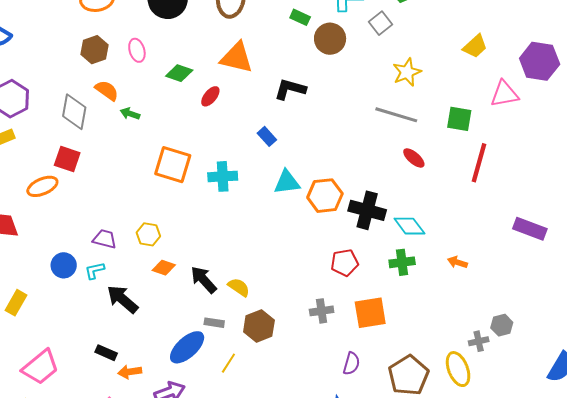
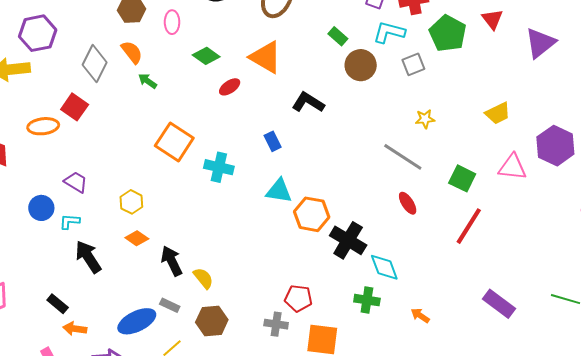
yellow star: (407, 72) -> (425, 119), size x0.7
purple trapezoid: (105, 239) -> (76, 182), moved
red pentagon: (345, 263) -> (298, 298), moved

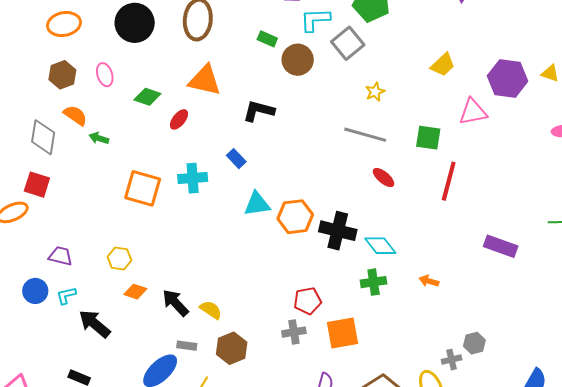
gray square: (413, 64) -> (348, 43), size x1.4
cyan cross: (219, 167) -> (193, 178), moved

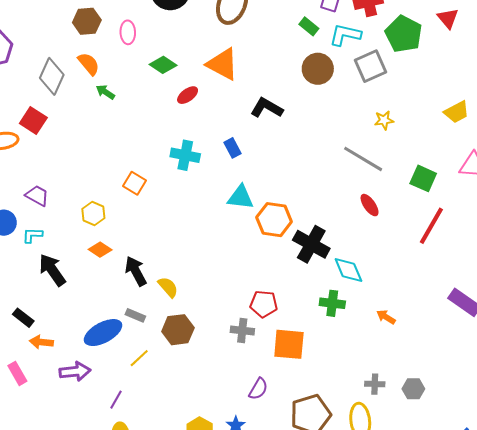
green rectangle: (267, 39) -> (309, 26), moved
orange square: (143, 188) -> (134, 183), moved, size x0.6
gray cross: (452, 360) -> (375, 384), moved

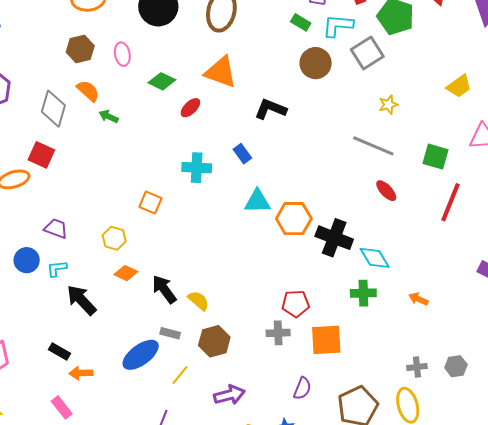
purple arrow: (75, 371) -> (229, 395), moved

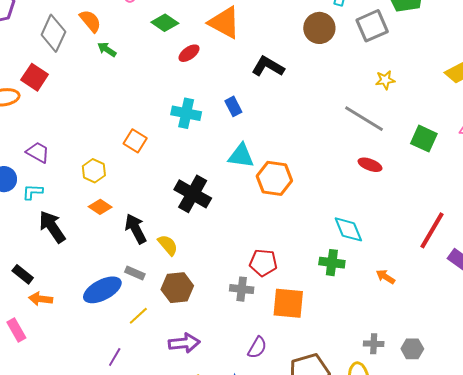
red ellipse: (386, 191) -> (370, 165), turned -35
red line: (450, 202) -> (432, 230), moved
black cross: (334, 238) -> (193, 194), moved

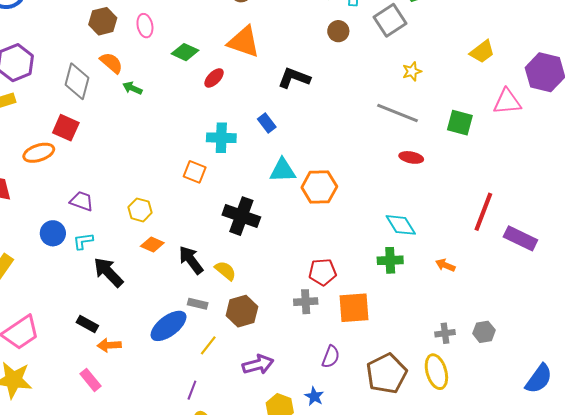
brown circle: (319, 28) -> (338, 31), size x0.7
orange square: (135, 141) -> (195, 172), moved

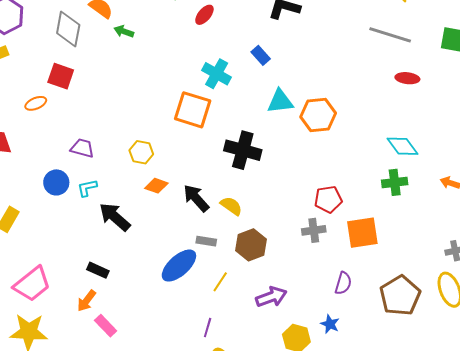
cyan cross: (221, 138) -> (217, 74), turned 32
orange ellipse: (39, 153) -> (36, 103), size x0.7
orange square: (195, 172) -> (193, 110), size x1.6
orange arrow: (109, 345) -> (86, 301), moved, turned -45

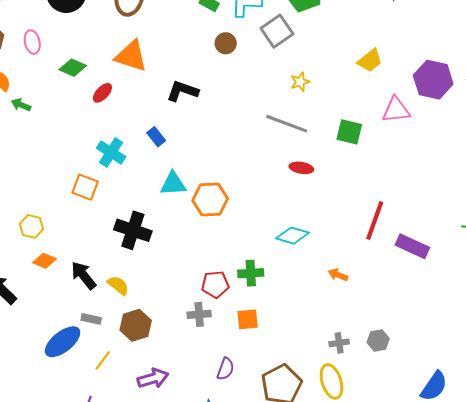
orange square: (193, 110) -> (85, 187), size x0.7
cyan diamond: (402, 146) -> (292, 236), turned -40
green cross: (395, 182) -> (251, 273), moved
orange square: (362, 233) -> (248, 319), size x0.7

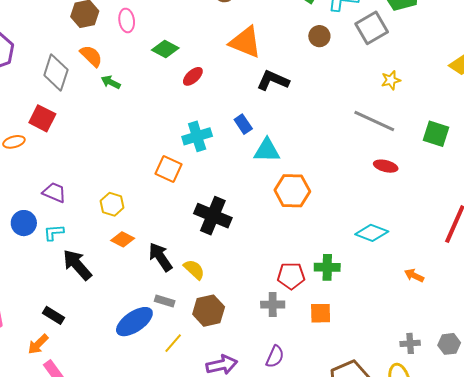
orange triangle: (131, 56) -> (245, 42), moved
cyan cross: (111, 152) -> (197, 136), turned 36
cyan triangle: (173, 184) -> (267, 150), moved
purple semicircle: (226, 369) -> (275, 357), moved

